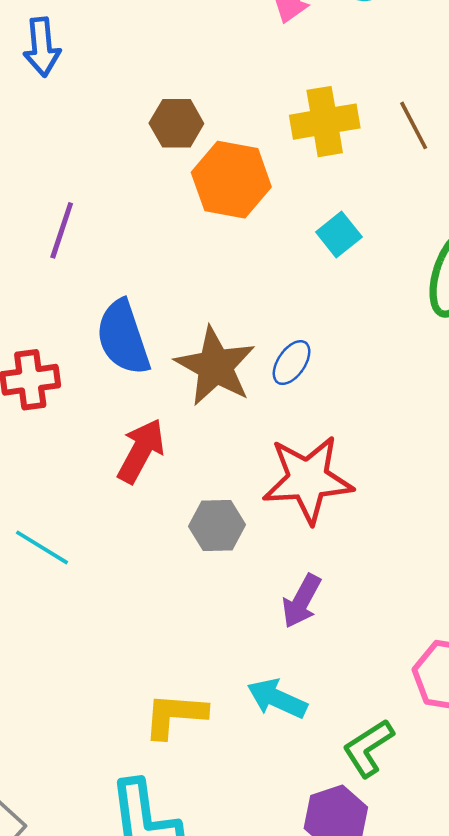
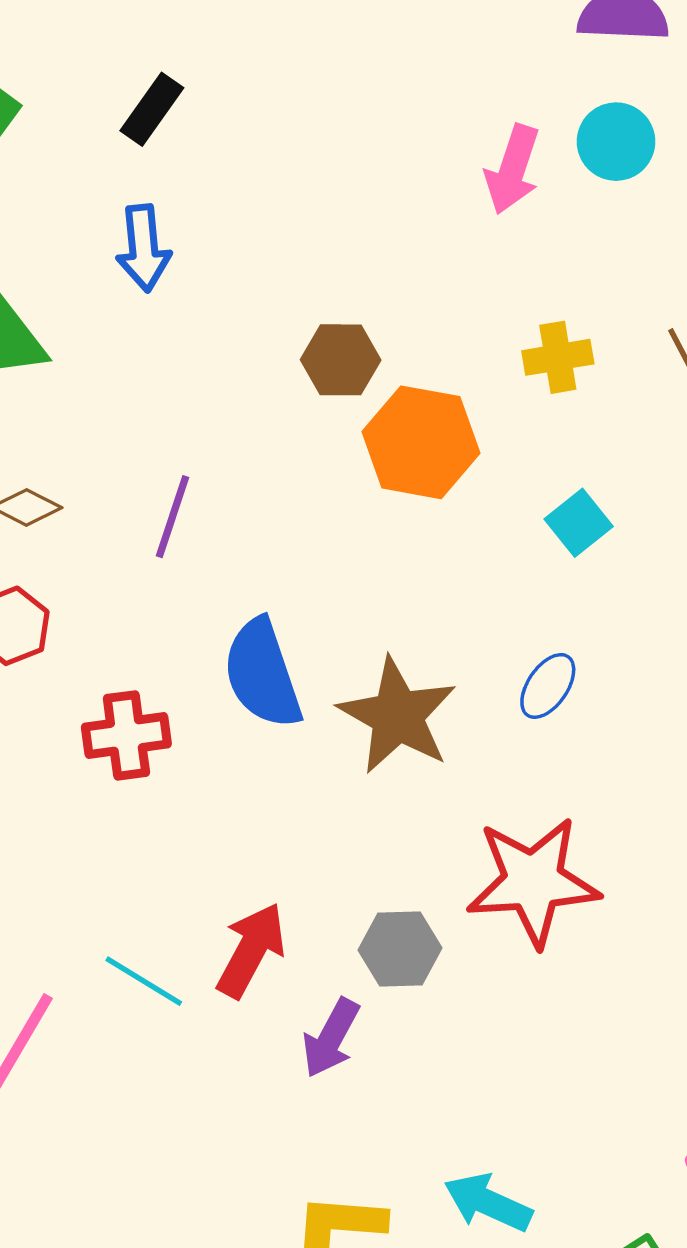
yellow cross: (325, 122) -> (558, 357), size x0.7
blue ellipse: (292, 363) -> (548, 686), moved
red arrow: (141, 451) -> (251, 950), moved
purple arrow: (301, 601) -> (331, 1038), moved

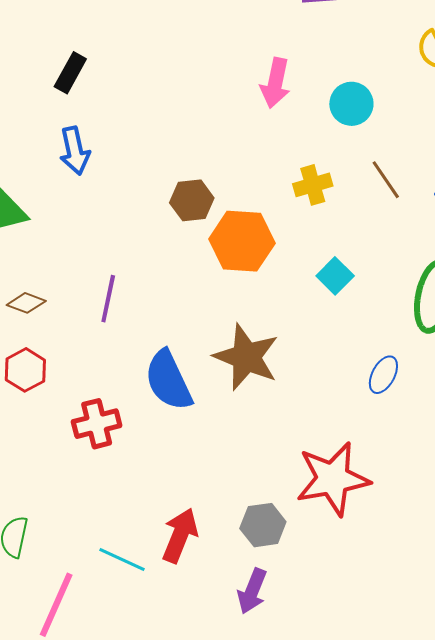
cyan circle: (616, 142) -> (351, 104), moved
blue ellipse: (548, 686) -> (383, 375), moved
brown star: (397, 716) -> (246, 357), moved
purple arrow: (331, 1038) -> (252, 591), moved

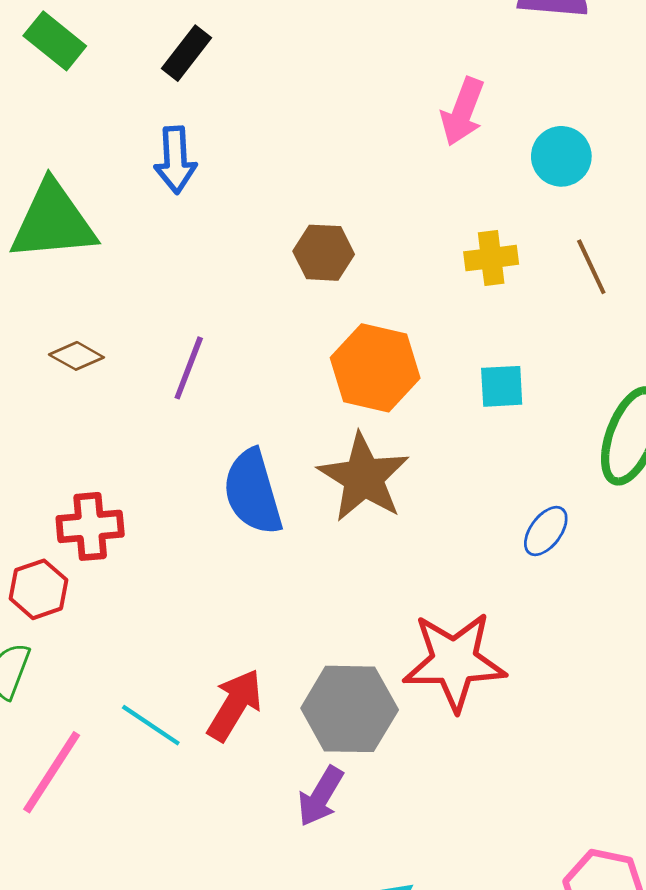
orange hexagon: (242, 241) -> (375, 368), moved
cyan square: (335, 276) -> (502, 386), turned 33
red hexagon: (25, 370) -> (39, 589), moved
red cross: (97, 424) -> (90, 526), moved
gray hexagon: (263, 525) -> (350, 709), size x1.5

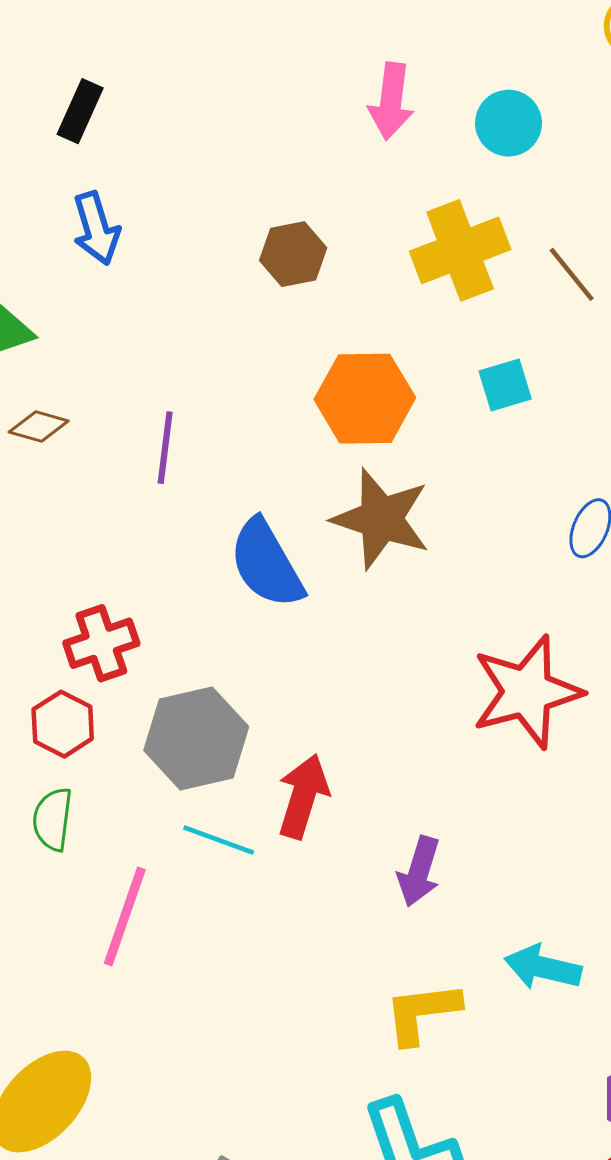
brown hexagon: (324, 253) -> (293, 254), moved
yellow cross: (491, 258) -> (460, 250), size x1.6
brown line: (591, 267) -> (572, 274), moved
brown diamond: (76, 356) -> (39, 427), moved
gray hexagon: (350, 709) -> (196, 738), moved

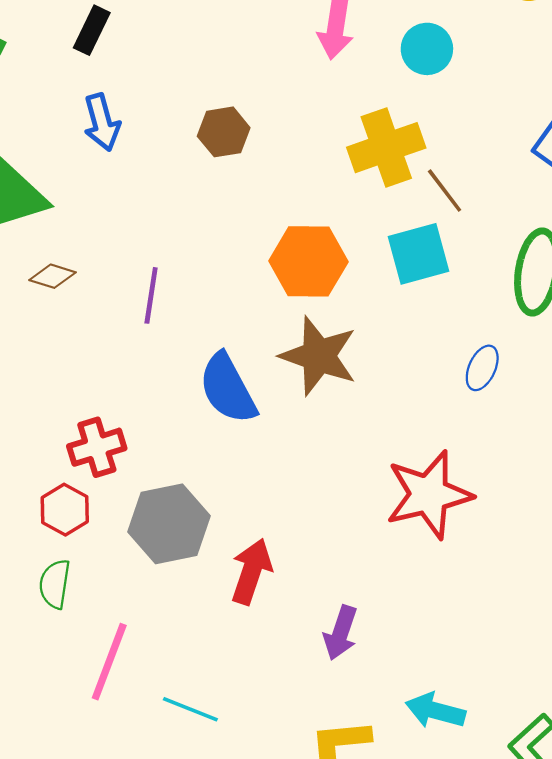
brown hexagon: (293, 254) -> (224, 132), moved
brown line: (572, 274) -> (445, 191), moved
cyan square: (505, 385) -> (419, 254), size x1.5
cyan line: (219, 840) -> (190, 709), moved

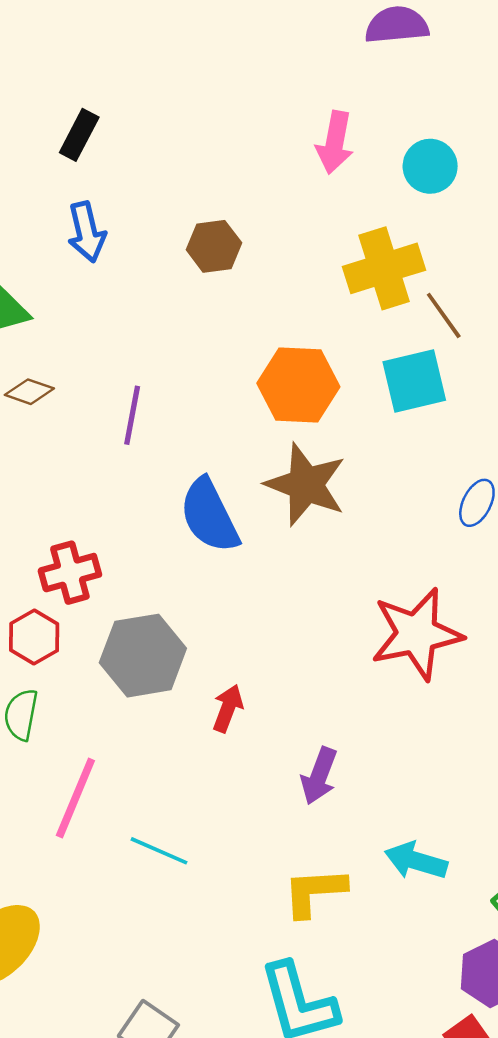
red arrow: (251, 571) -> (228, 708), size x0.7

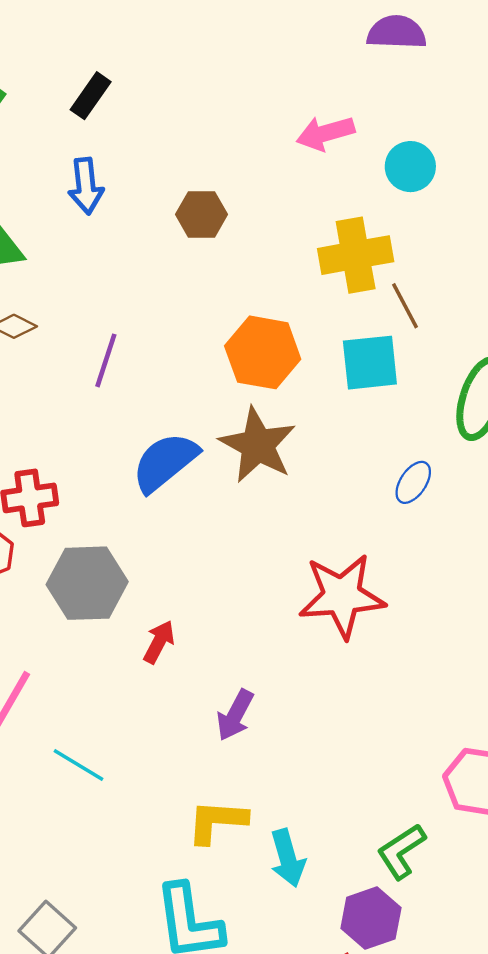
pink arrow: (335, 142) -> (325, 133), turned 56
blue semicircle: (209, 516) -> (165, 462), turned 70
cyan arrow: (416, 861) -> (288, 858), moved, turned -130

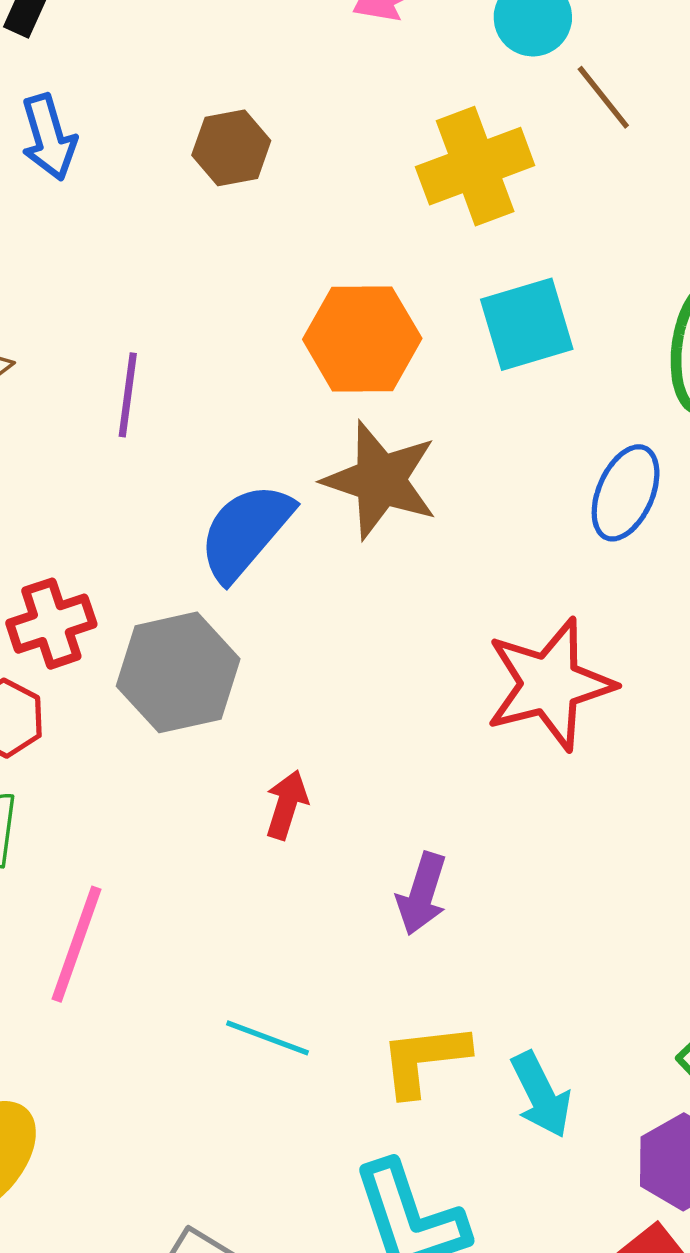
brown line: (405, 306) -> (603, 97), moved
blue ellipse: (413, 482) -> (626, 493), size x1.4
gray hexagon: (87, 583) -> (178, 672), moved
cyan line: (78, 765) -> (267, 1038), moved

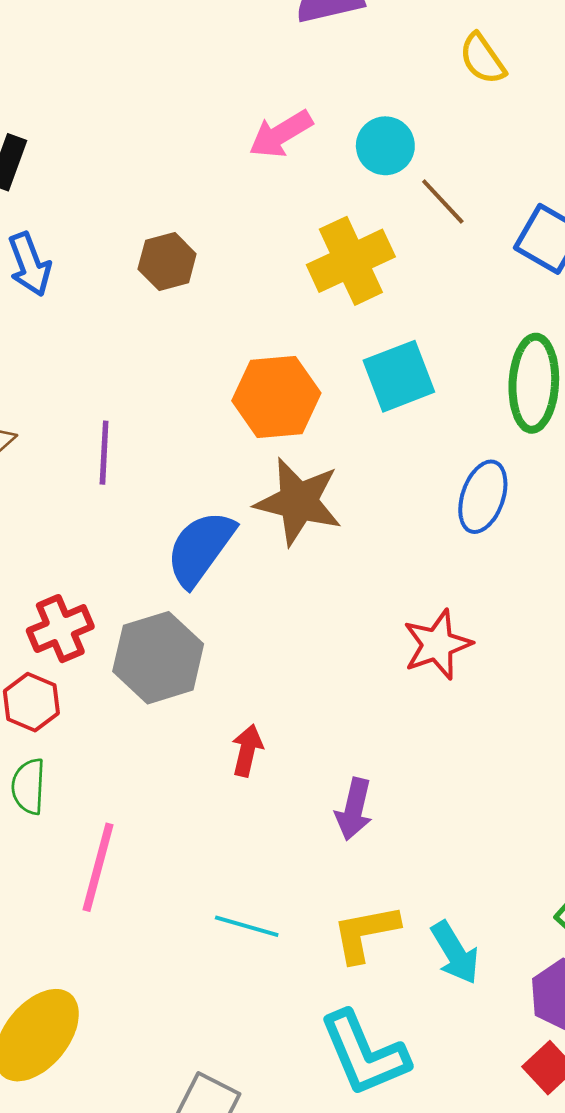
red star: (550, 684) -> (437, 645), size x0.7

